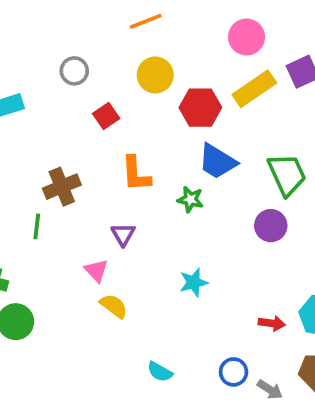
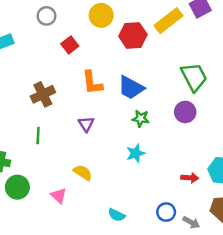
blue trapezoid: (217, 161) -> (131, 88), moved
green star: (190, 199) -> (141, 118), moved
green line: (37, 226) -> (38, 136), moved
pink triangle: (96, 270) -> (59, 196), moved

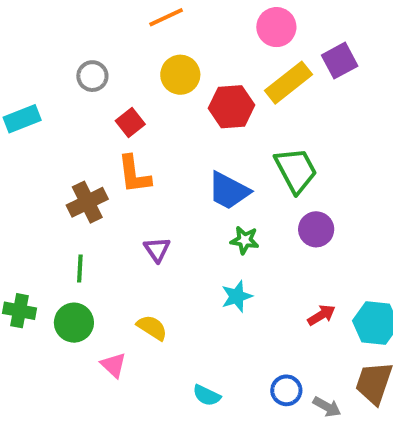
green trapezoid: (194, 77) -> (296, 170), moved
orange L-shape: (92, 83) -> (134, 174), moved
red arrow: (190, 178) -> (321, 315), moved, turned -35
green circle: (17, 187) -> (74, 323), moved

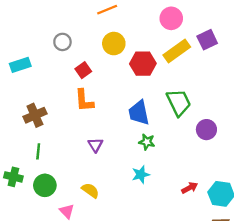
blue trapezoid: (229, 191) -> (139, 113), turned 48
brown cross: (87, 202) -> (35, 115), moved
purple circle: (316, 229) -> (206, 130), moved
green line: (80, 268) -> (38, 151), moved

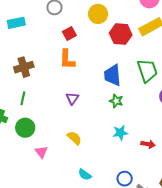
cyan star: (141, 175) -> (120, 133), moved
red arrow: (190, 188) -> (148, 144), turned 32
yellow semicircle: (90, 190) -> (74, 138), moved

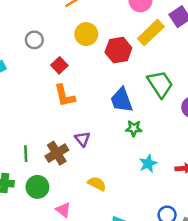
brown cross: (24, 67) -> (57, 153), moved

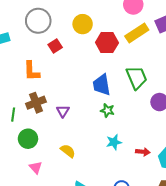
gray circle: (34, 40) -> (38, 21), size x1.6
orange L-shape: (65, 96) -> (32, 71), moved
brown cross: (57, 153) -> (36, 103), moved
green circle: (37, 187) -> (28, 139), moved

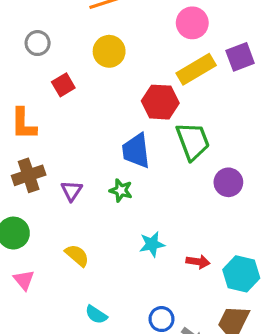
gray circle: (38, 21) -> (38, 43), size x0.6
red hexagon: (107, 43) -> (160, 102), moved
green star: (107, 110) -> (121, 190), moved

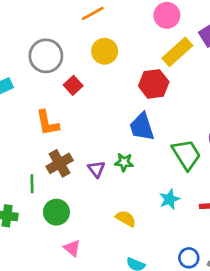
gray circle: (38, 43) -> (46, 56), size x1.6
green trapezoid: (193, 141) -> (186, 155), moved
green star: (121, 190) -> (124, 162), moved
yellow semicircle: (77, 255) -> (126, 219), moved

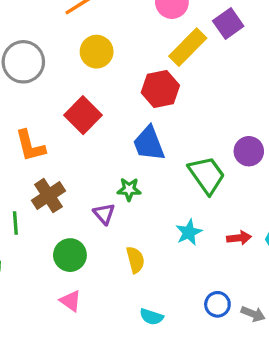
red square: (73, 85) -> (83, 115), moved, size x1.5
purple triangle: (96, 169) -> (104, 214), moved
green circle: (56, 212) -> (70, 255), moved
yellow semicircle: (126, 219) -> (135, 260), turned 50

